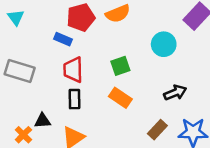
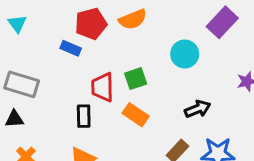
red trapezoid: (73, 70) -> (102, 87), moved
black triangle: (43, 121) -> (14, 119), moved

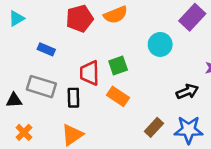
cyan triangle: (17, 24) -> (17, 18), turned 35
blue rectangle: (71, 48) -> (46, 49), moved
gray rectangle: (22, 84) -> (41, 87), moved
black arrow: (198, 109) -> (187, 91), moved

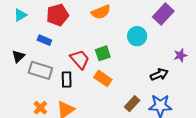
red pentagon: (80, 18) -> (58, 15), moved
red trapezoid: (90, 73) -> (80, 59), turned 140
black triangle: (14, 100) -> (18, 56), moved, turned -40
orange cross: (24, 132) -> (40, 108), moved

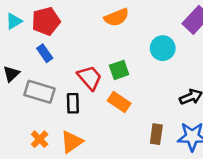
red pentagon: (58, 15) -> (46, 21), moved
blue rectangle: (44, 40) -> (45, 53), turned 32
brown rectangle: (132, 104) -> (156, 134), turned -35

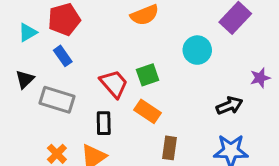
cyan triangle: (14, 21) -> (28, 33), moved
black rectangle: (73, 103) -> (104, 123), moved
brown rectangle: (156, 134) -> (169, 148), moved

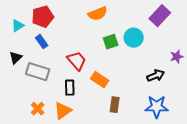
green square: (148, 75) -> (111, 42), moved

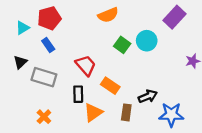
green square: (111, 42) -> (122, 45), turned -35
black arrow: (156, 76) -> (148, 96), moved
orange triangle: (63, 111) -> (93, 112), moved

